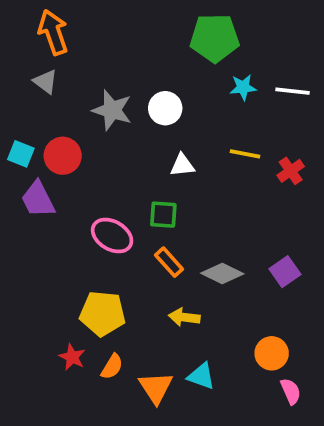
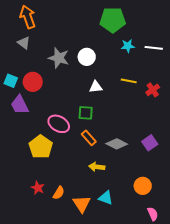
yellow pentagon: (103, 313) -> (41, 147), moved, turned 30
pink semicircle: (291, 391) -> (153, 214), moved

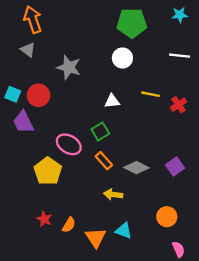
cyan star: (128, 46) -> (180, 15), moved
white circle: (87, 57) -> (122, 58), moved
green square: (86, 113) -> (100, 131), turned -35

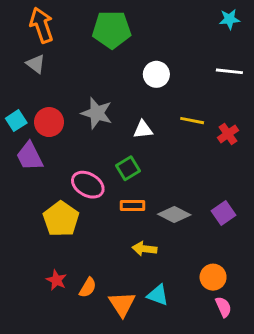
green pentagon: (132, 23) -> (112, 30), moved
gray star: (69, 67) -> (97, 113), moved
cyan square: (13, 94) -> (16, 121), turned 35
orange rectangle: (104, 161) -> (133, 206), turned -48
pink semicircle: (178, 249) -> (223, 307), moved

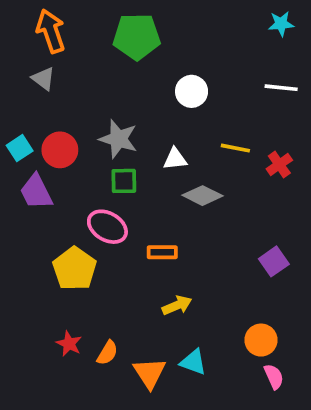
green square: (128, 168) -> (124, 181), moved, turned 30
gray diamond: (174, 214) -> (202, 196), moved
yellow arrow: (144, 249) -> (177, 305), turned 150

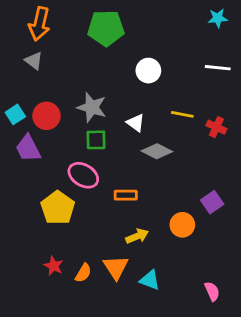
orange arrow: (51, 31) -> (39, 24), turned -148
white triangle: (175, 159) -> (136, 123), turned 42
red cross: (279, 165) -> (216, 127), turned -30
orange circle: (261, 340) -> (182, 225), moved
orange triangle: (149, 373) -> (116, 267), moved

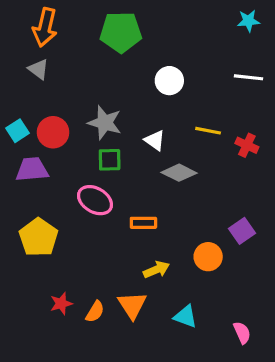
purple trapezoid: (28, 148) -> (32, 169), turned 112
yellow pentagon: (58, 208) -> (38, 237), moved
red star: (54, 266) -> (61, 304), turned 30
cyan triangle: (150, 280) -> (185, 316), moved

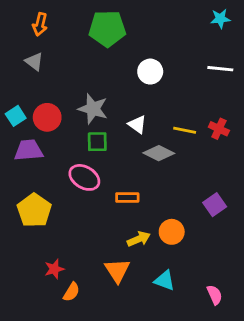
orange arrow: (45, 27) -> (40, 24), size x0.7
yellow line: (208, 131) -> (185, 130), moved
orange circle: (208, 257) -> (172, 232), moved
orange semicircle: (95, 312) -> (71, 292), moved

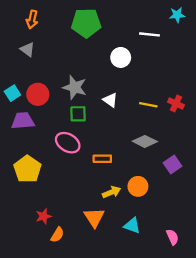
white line: (220, 69) -> (149, 34), moved
gray diamond: (159, 153) -> (145, 141), moved

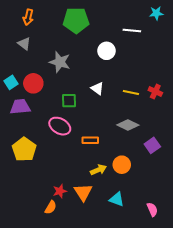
gray star: (75, 87) -> (60, 62), moved
red star: (44, 216) -> (60, 191), moved

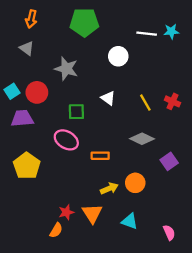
cyan star: (156, 13) -> (171, 31), moved
yellow line: (131, 92) -> (145, 103), turned 49

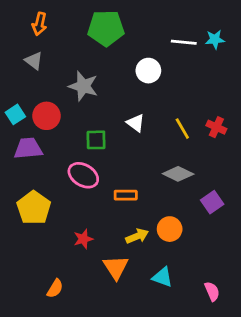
red star: (66, 212) -> (83, 239), moved
orange semicircle: (56, 230) -> (55, 288), moved

